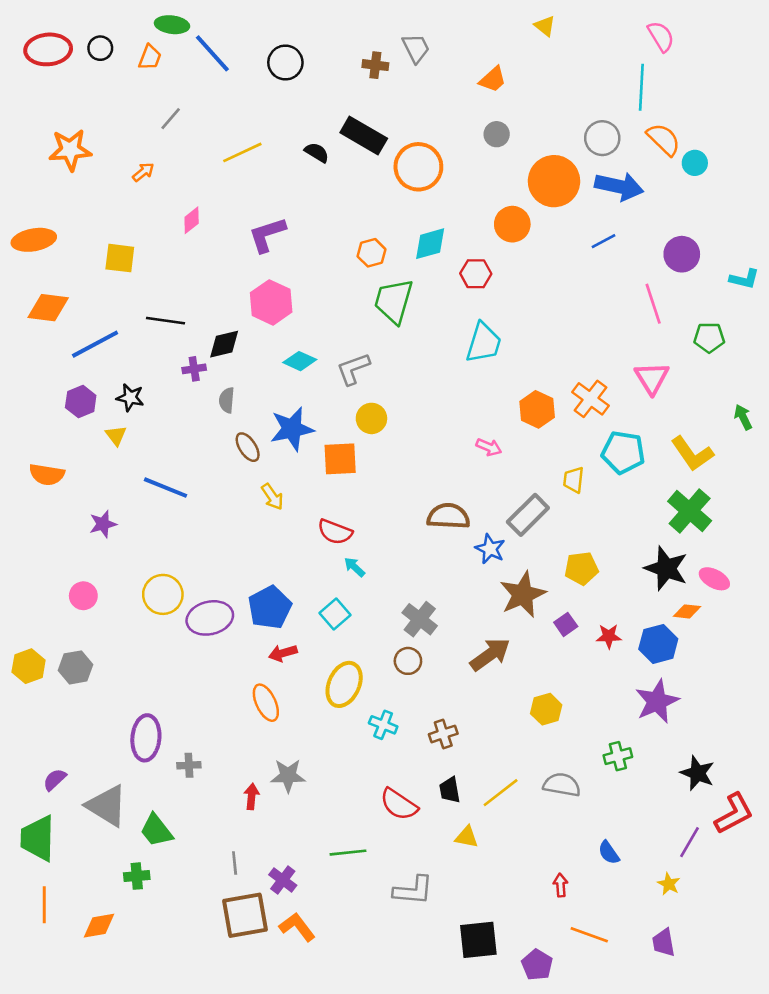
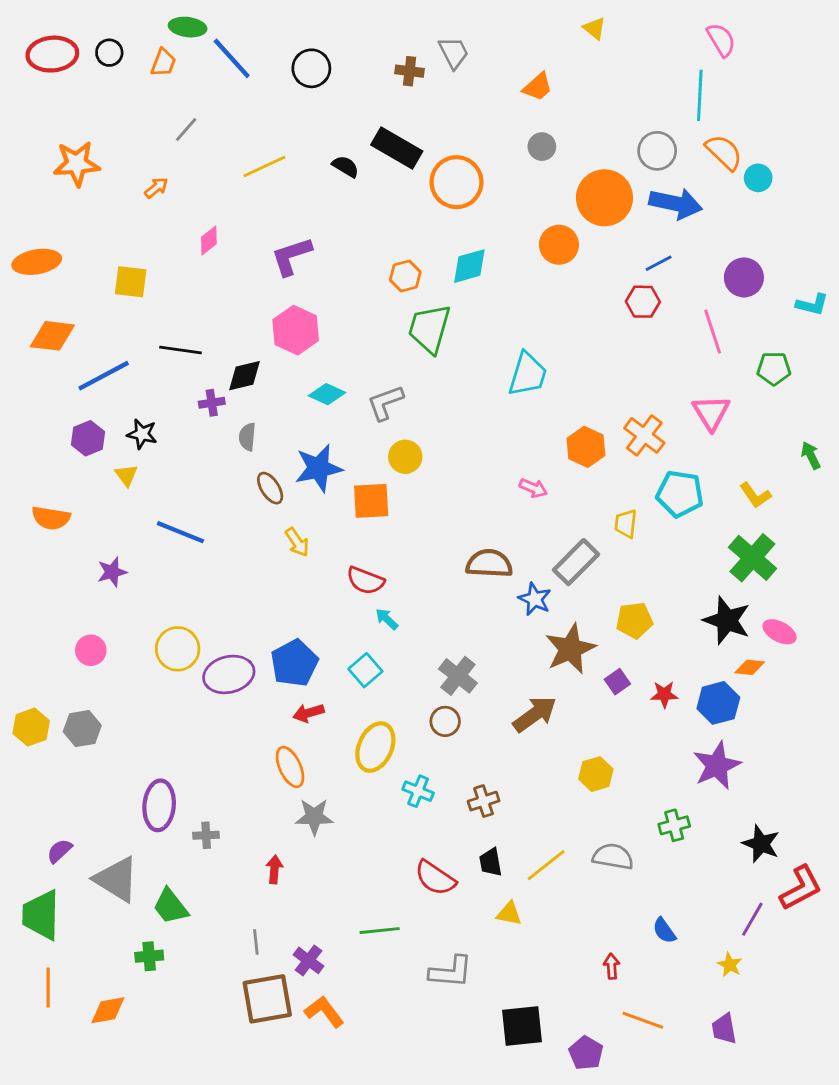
red hexagon: (476, 274) -> (643, 302), moved
yellow L-shape: (692, 454) -> (755, 495), size x0.7
gray star: (288, 776) -> (314, 817), moved

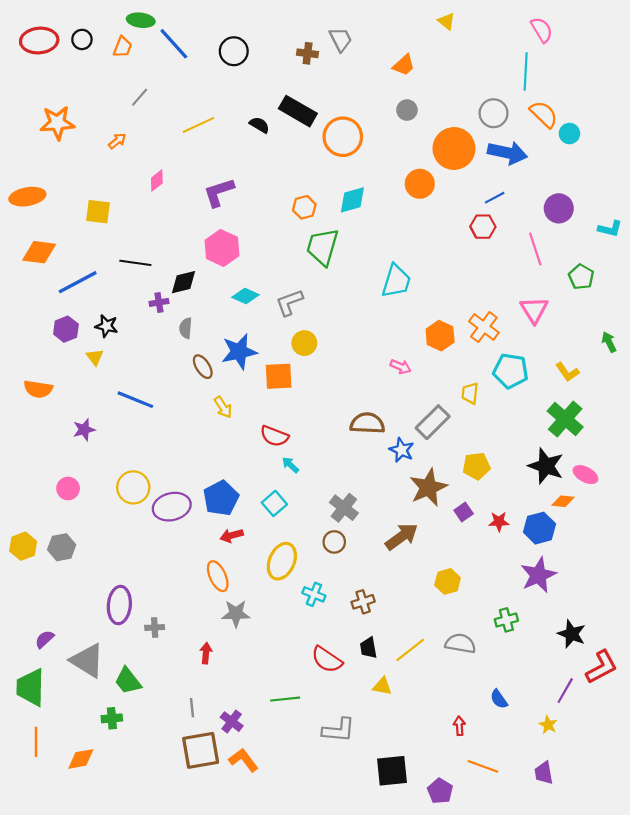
green pentagon: (774, 369) -> (581, 277), turned 30

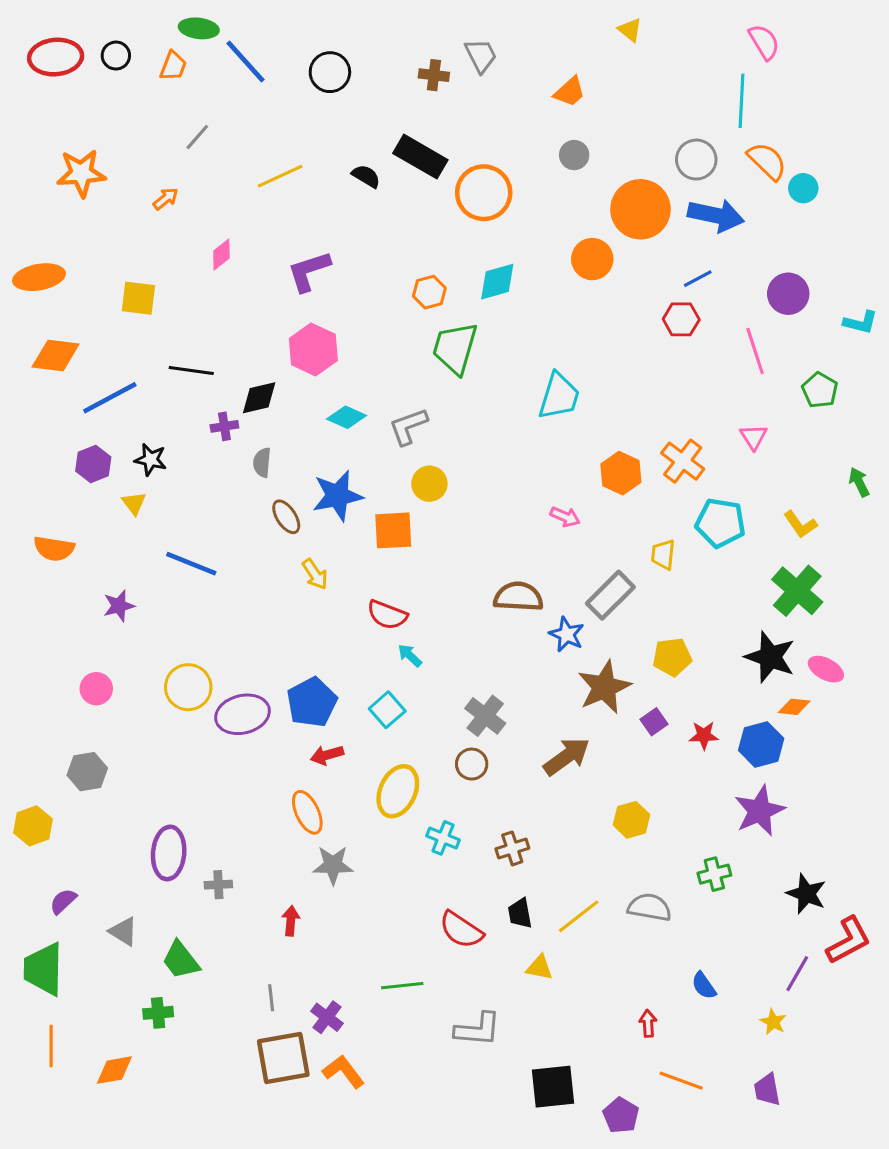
pink triangle: (534, 310) -> (754, 437), size x0.7
yellow hexagon: (23, 546) -> (33, 826), moved
gray triangle: (87, 661) -> (123, 931), size x0.6

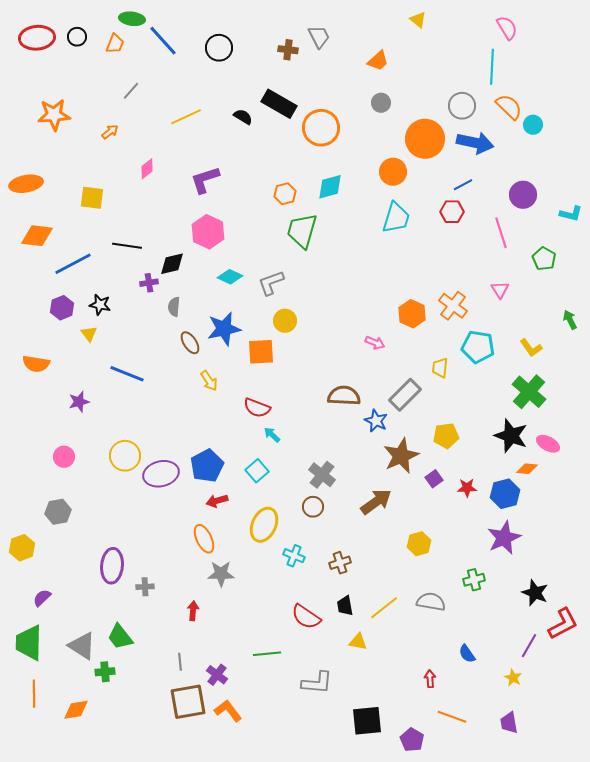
cyan trapezoid: (559, 396) -> (396, 218), moved
gray triangle: (123, 931) -> (82, 646), moved, size x1.4

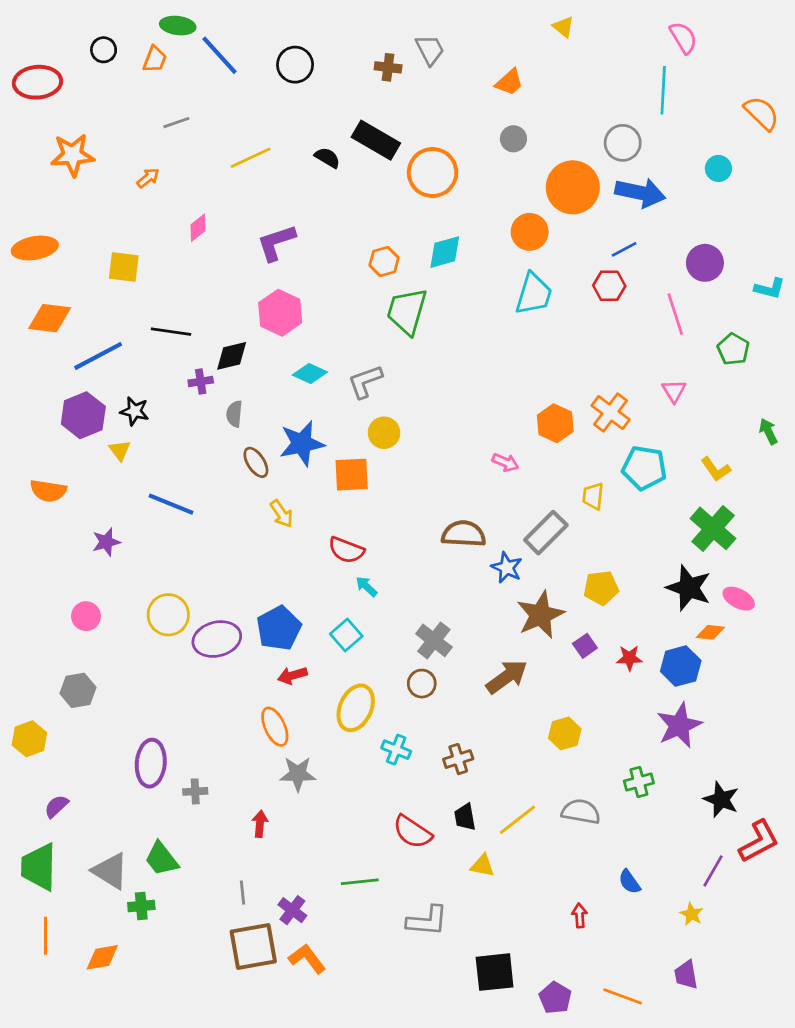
red ellipse: (37, 38) -> (37, 82), moved
gray line: (131, 91) -> (176, 123), turned 30
orange semicircle: (509, 107) -> (762, 113), moved
purple hexagon: (62, 308) -> (83, 415), size x1.4
orange line: (452, 717) -> (623, 996), moved

